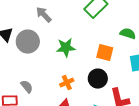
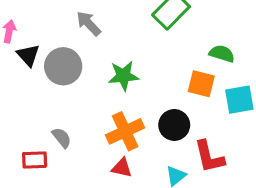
orange square: (105, 53) -> (201, 84), moved
orange cross: (67, 83) -> (125, 131), size x1.6

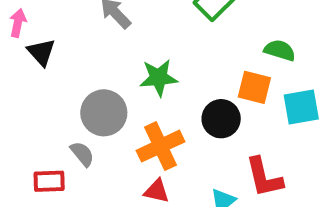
gray circle: (63, 66) -> (104, 113), moved
black circle: (174, 125) -> (221, 119), moved

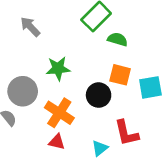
green semicircle: (280, 50) -> (118, 39), moved
orange cross: (160, 146) -> (59, 113), turned -32

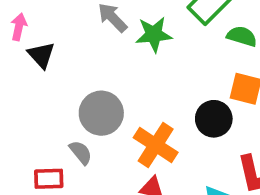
green star: (58, 68) -> (154, 34), moved

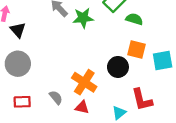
gray circle: (101, 113) -> (18, 64), moved
gray semicircle: (81, 153) -> (56, 97), moved

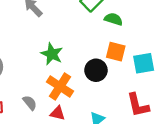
green star: (83, 18) -> (52, 54), moved, turned 30
red L-shape: (142, 100) -> (138, 105), moved

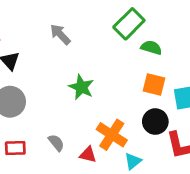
black circle: (96, 70) -> (155, 122), moved
orange cross: (60, 87) -> (112, 135), moved

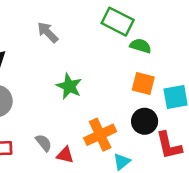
green rectangle: (129, 24) -> (118, 22), turned 72
orange cross: (112, 135) -> (100, 135), turned 32
red triangle: (88, 155) -> (65, 155), moved

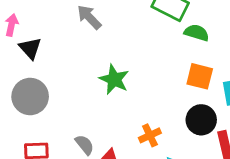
orange cross: (100, 135) -> (150, 135), size x0.6

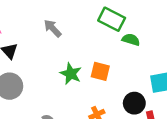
orange square: (200, 76) -> (100, 71), moved

